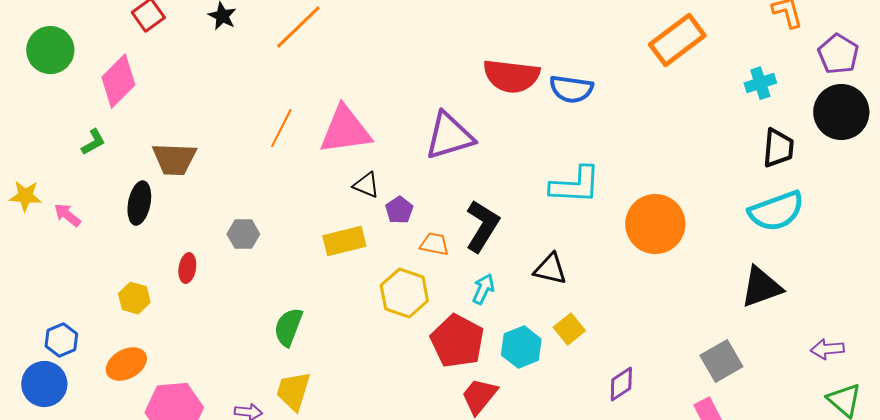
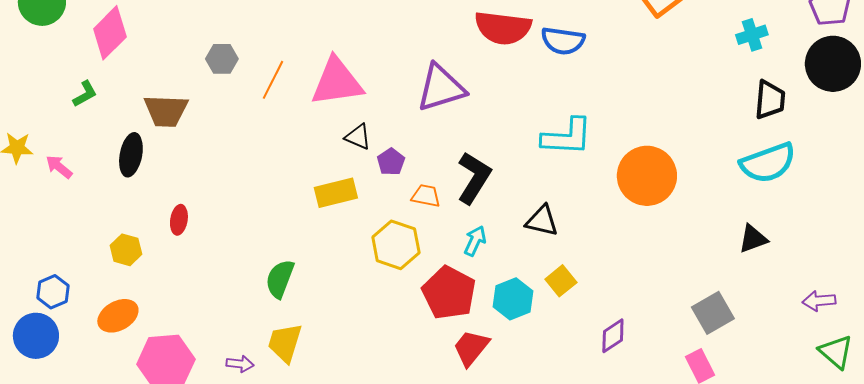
gray hexagon: (243, 234) -> (222, 59), moved
black triangle: (761, 287) -> (753, 239), size x0.7

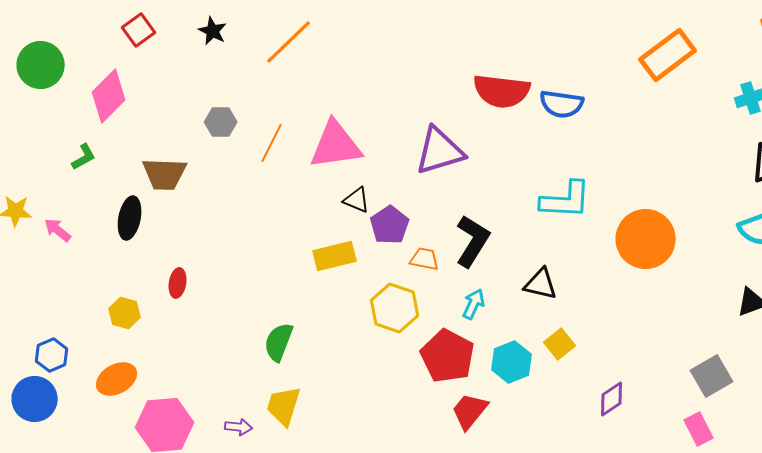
purple pentagon: (391, 162) -> (390, 225), size x1.4

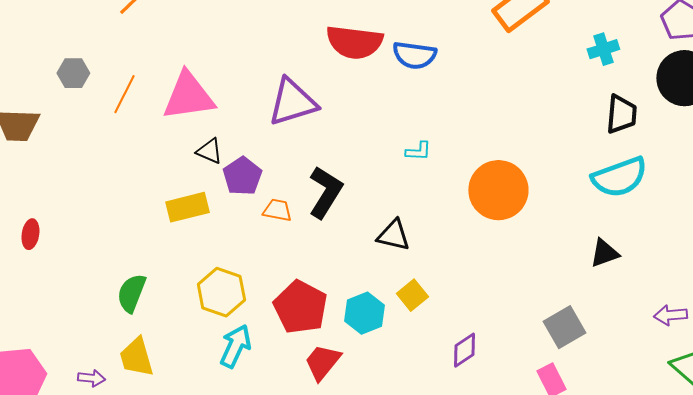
cyan L-shape: (566, 200) -> (418, 151), size x0.5
cyan arrow: (474, 304) -> (235, 346), moved, size x1.4
yellow hexagon: (395, 308) -> (221, 292), moved
yellow trapezoid: (284, 406) -> (136, 357), turned -33

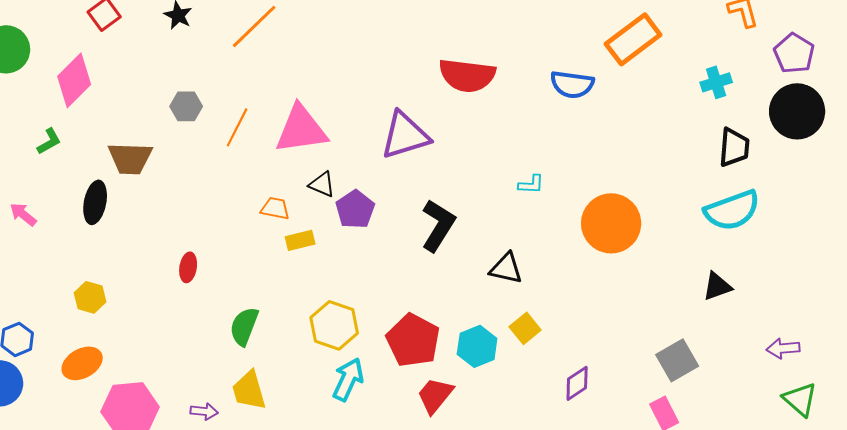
blue semicircle: (414, 55) -> (572, 84), moved
yellow rectangle: (187, 207) -> (300, 240), size x0.7
orange trapezoid: (277, 210) -> (275, 208), moved
red ellipse: (30, 234) -> (188, 267), moved

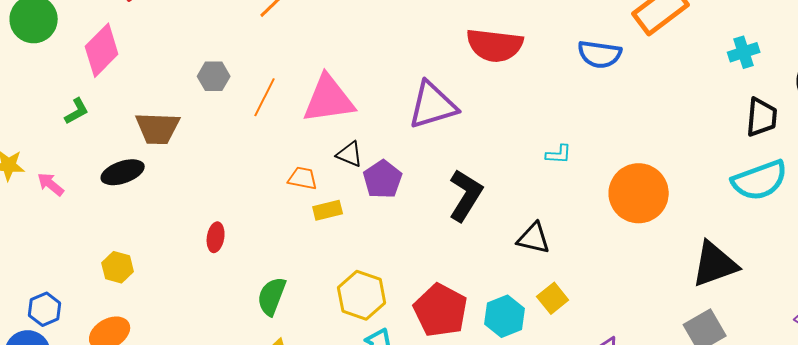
black ellipse: (95, 202) -> (123, 172), turned 60
black triangle: (717, 286) -> (715, 264), moved, size x1.6

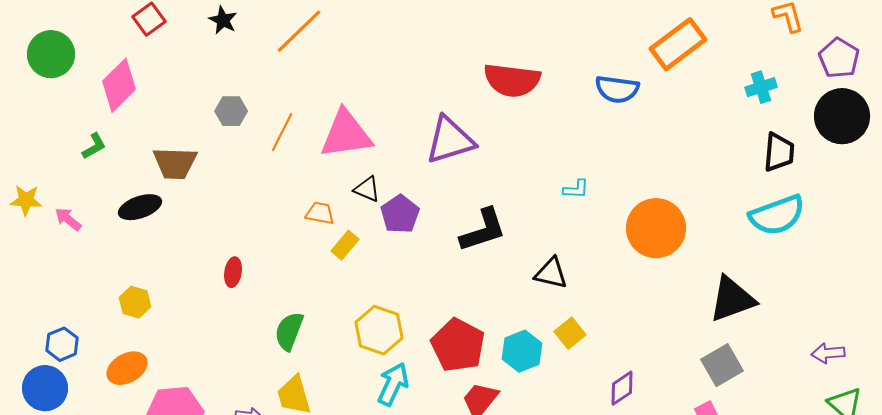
black L-shape: (466, 195) -> (483, 230), turned 40
yellow rectangle: (328, 210) -> (345, 245), turned -36

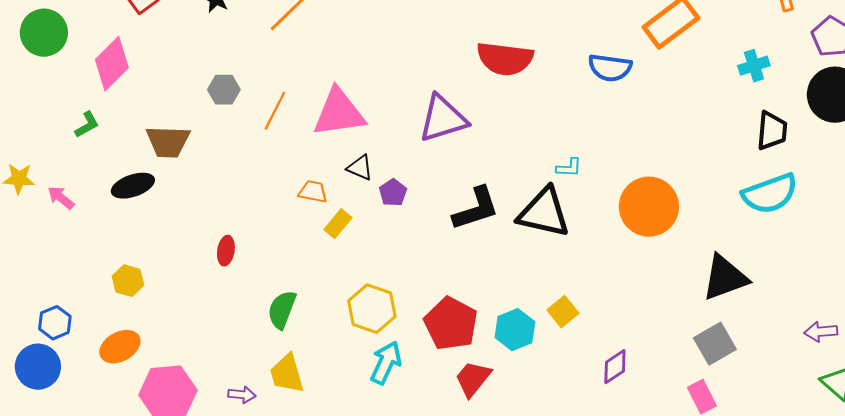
purple pentagon: (400, 214) -> (393, 193), size x0.7
black triangle: (551, 273) -> (544, 213), moved, size x1.6

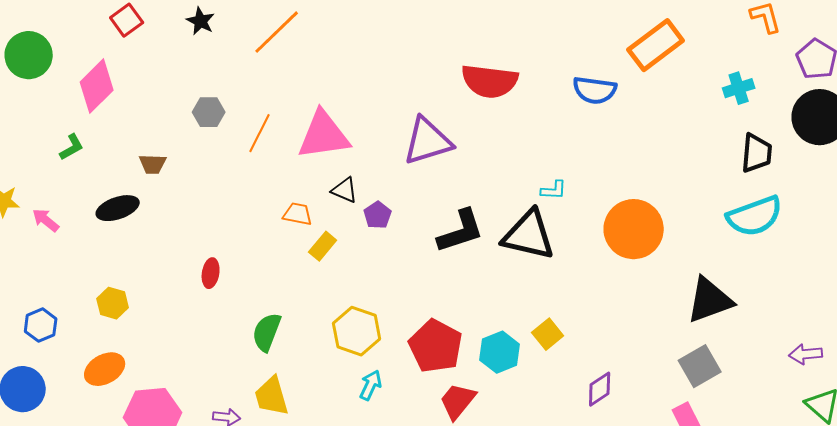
brown trapezoid: (168, 142) -> (153, 164), size x0.6
blue hexagon: (55, 323) -> (41, 325), moved
cyan arrow: (386, 363) -> (371, 385), size x0.7

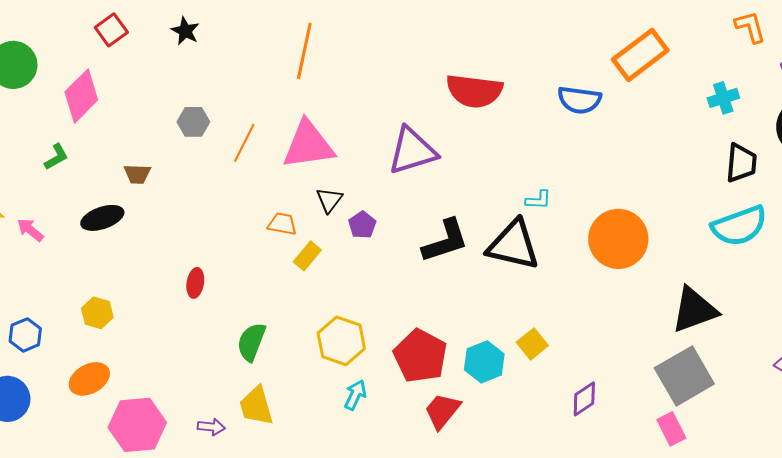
orange line: (277, 32) -> (304, 51), moved, turned -34
black triangle: (345, 190) -> (329, 200), turned 44
gray square: (700, 366) -> (684, 376), size x1.4

